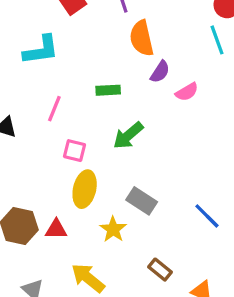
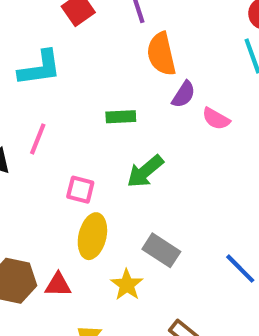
pink semicircle: (187, 92) -> (216, 119), turned 60
pink line: (54, 109) -> (38, 139), moved

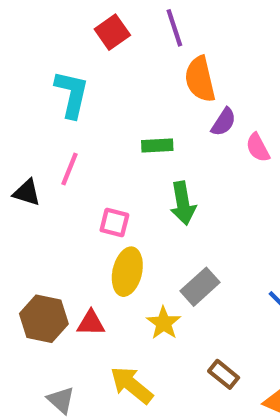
cyan L-shape: (40, 68) -> (72, 94), turned -69
pink semicircle: (216, 119) -> (258, 148), turned 32
green arrow: (145, 171) -> (183, 203), turned -60
gray rectangle: (161, 250) -> (200, 287), turned -75

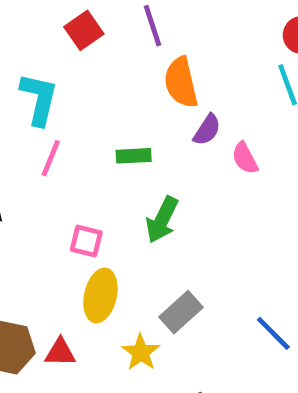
pink line: (70, 169) -> (51, 158), moved
green arrow: (183, 203) -> (162, 220), turned 36

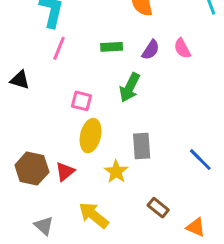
purple semicircle: (207, 130) -> (151, 50), moved
gray rectangle: (181, 312) -> (142, 146), turned -52
red triangle: (60, 352) -> (65, 172), turned -40

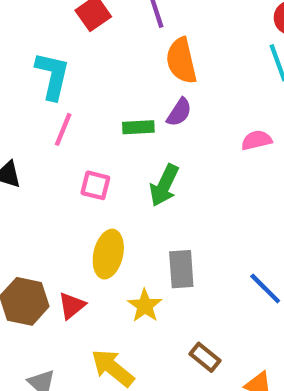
pink semicircle: (182, 48) -> (257, 140), moved, turned 105
purple semicircle: (151, 50) -> (179, 112), moved
pink square: (82, 101) -> (95, 185), moved

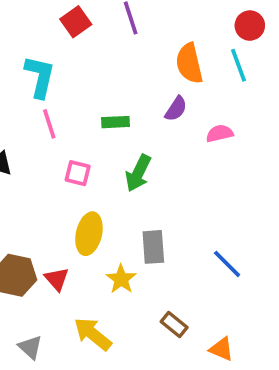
orange semicircle: (181, 61) -> (189, 63), moved
purple semicircle: (179, 112) -> (176, 109), moved
pink line: (63, 129) -> (49, 124), turned -40
red triangle: (72, 306) -> (57, 279), turned -32

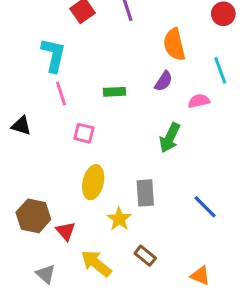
cyan line: (238, 65) -> (220, 70), moved
green arrow: (138, 173) -> (170, 138), moved
red triangle: (57, 279) -> (66, 231), moved
brown rectangle: (174, 325) -> (145, 256), moved

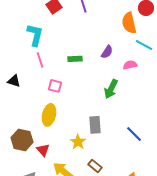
orange semicircle: (174, 44) -> (129, 23), moved
cyan line: (220, 70) -> (144, 45), turned -42
yellow ellipse: (93, 182) -> (49, 115), moved

